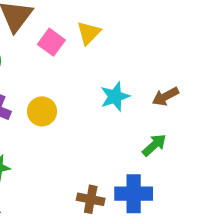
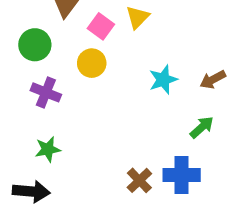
yellow circle: (42, 111) -> (92, 63), moved
brown cross: (91, 199) -> (139, 180), turned 35

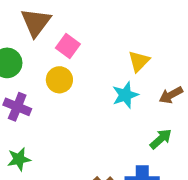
yellow triangle: (138, 17) -> (139, 61), moved

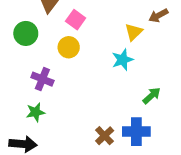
brown arrow: (171, 95) -> (158, 15), moved
purple cross: (17, 107) -> (42, 79), moved

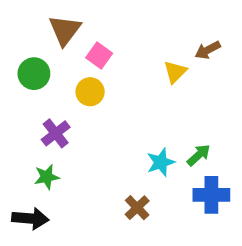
cyan star: (123, 60) -> (161, 162), moved
purple cross: (42, 79) -> (56, 133), turned 30
blue cross: (136, 132) -> (211, 195), moved

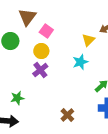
purple cross: (56, 133) -> (40, 70), moved
cyan star: (161, 162) -> (80, 62), moved

